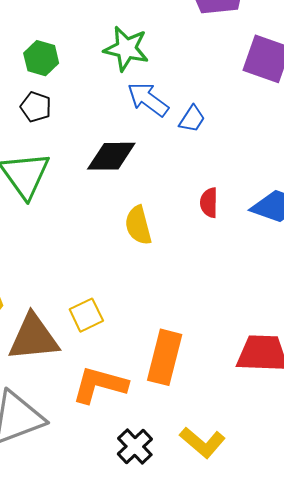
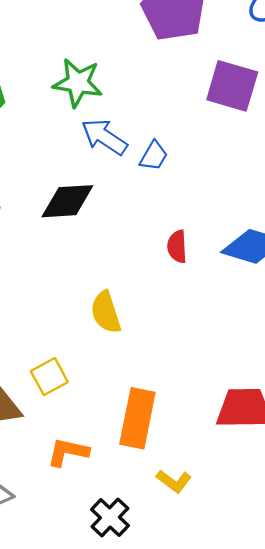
yellow semicircle: (138, 225) -> (106, 312), moved
orange L-shape: (100, 385) -> (68, 452), size x0.7
yellow L-shape: (202, 442) -> (174, 481), moved, size x0.7

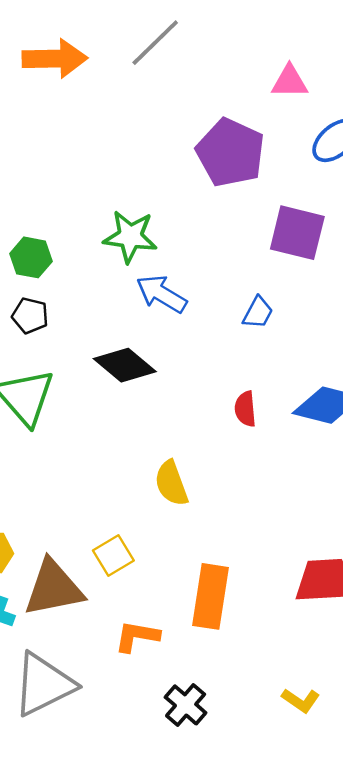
blue trapezoid: (154, 156) -> (258, 313), moved
black diamond: (67, 201) -> (125, 365), turned 46
yellow L-shape: (174, 481) -> (301, 700), moved

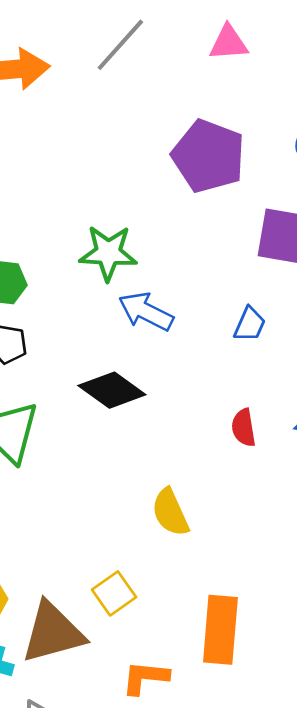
pink triangle: (290, 82) -> (229, 43), moved

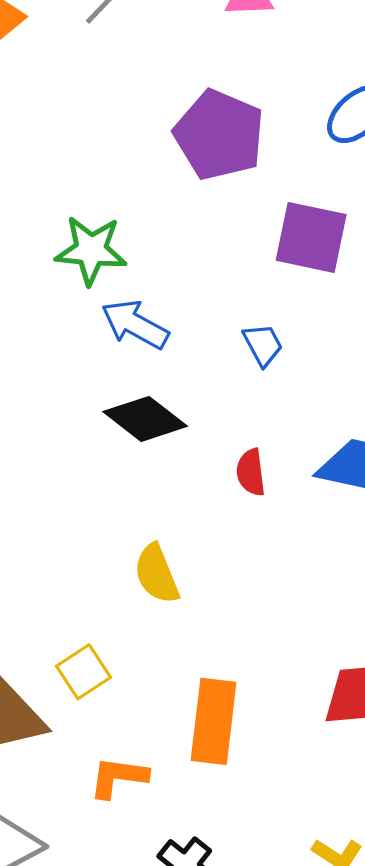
blue trapezoid: (250, 324) -> (263, 345), turned -54
black diamond: (112, 390) -> (145, 419), moved

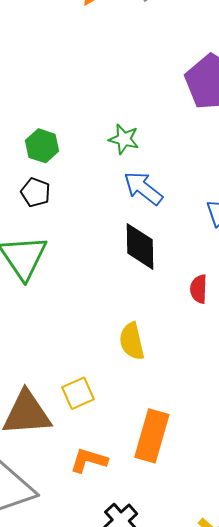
green star: (91, 250) -> (124, 139), size x0.7
black diamond: (145, 419) -> (140, 246), turned 42

